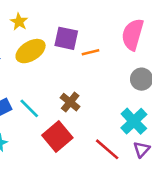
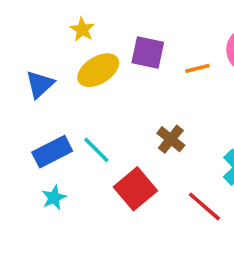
orange line: (90, 52) -> (197, 68), moved
brown cross: (70, 102) -> (171, 139), moved

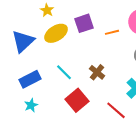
purple square: (148, 52) -> (84, 23), turned -30
blue triangle: (40, 84) -> (23, 41), size x1.4
cyan line: (96, 150) -> (64, 72), moved

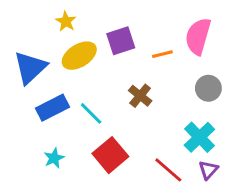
brown cross: (97, 72) -> (140, 96), moved
blue rectangle: (30, 79) -> (52, 108), moved
cyan star: (31, 105) -> (54, 158), moved

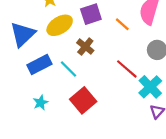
orange line: (162, 54) -> (122, 24), turned 56
brown cross: (140, 96) -> (85, 47), moved
red line: (168, 170) -> (127, 69), moved

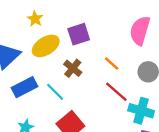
orange line: (122, 24) -> (112, 64), moved
cyan cross: (150, 87) -> (141, 111), turned -30

